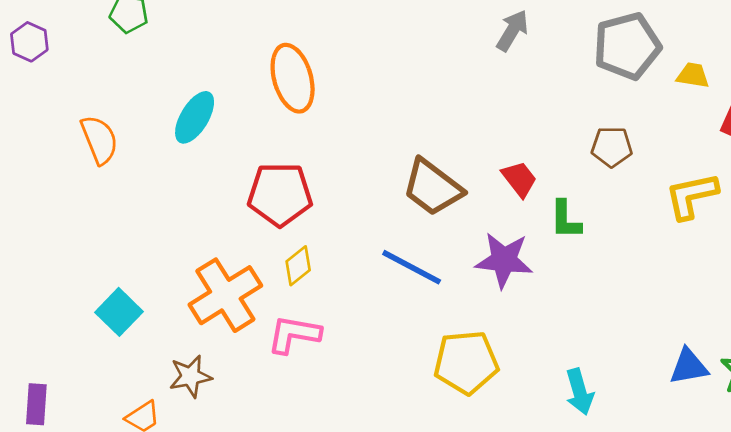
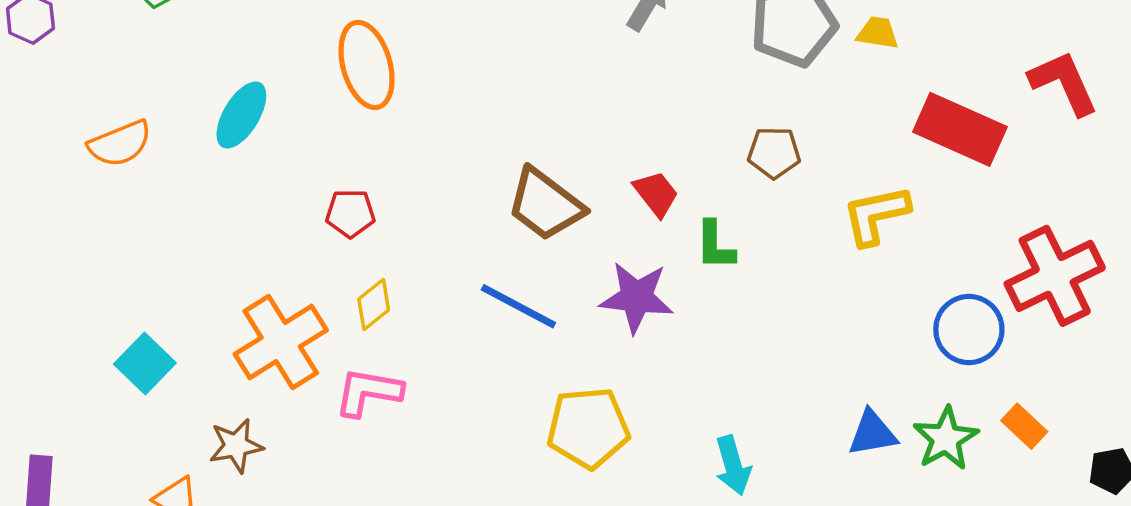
yellow trapezoid: (693, 75) -> (878, 33), moved
orange semicircle: (99, 140) -> (120, 144), turned 90
red pentagon: (280, 194) -> (350, 213), size x0.6

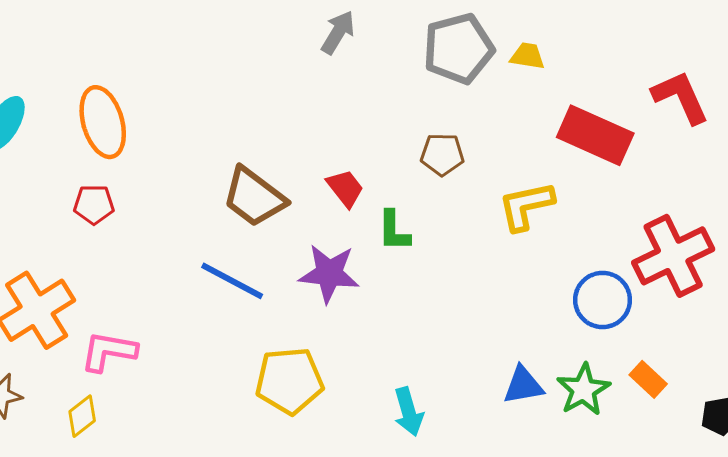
orange ellipse: (367, 65) -> (103, 122), moved
yellow diamond: (374, 304) -> (82, 416), moved

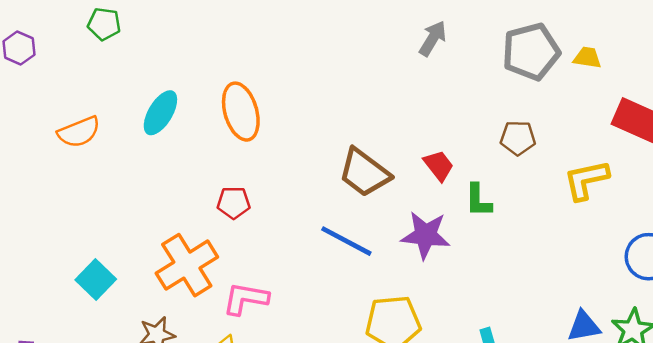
red pentagon: (94, 204) -> (234, 203), moved

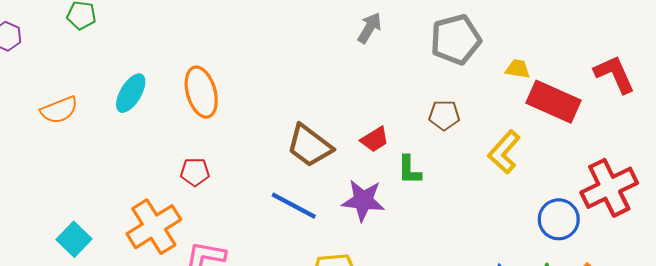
yellow trapezoid: (587, 58) -> (518, 69), moved
red trapezoid: (439, 166) -> (375, 139), turned 96
yellow L-shape: (586, 180) -> (504, 152), turned -36

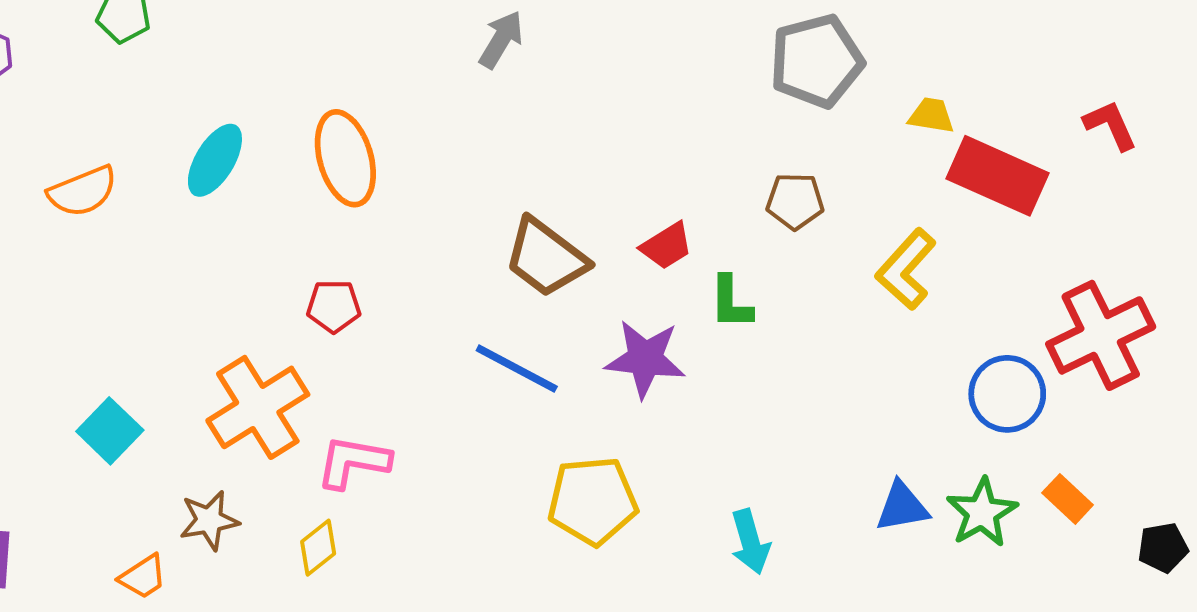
gray arrow: (369, 28) -> (501, 40), moved
red L-shape: (614, 74) -> (1110, 125), size x0.7

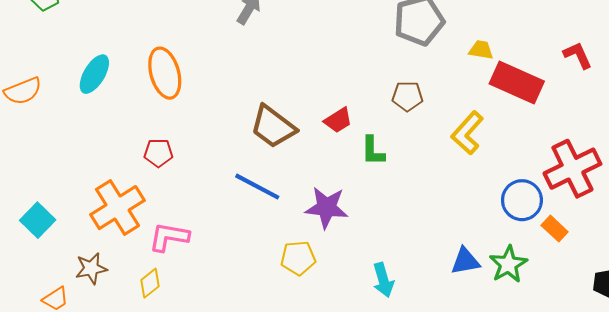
purple star: (645, 359) -> (327, 208), moved
orange rectangle: (1068, 499) -> (555, 229), moved
yellow pentagon: (593, 501) -> (298, 258), size x0.7

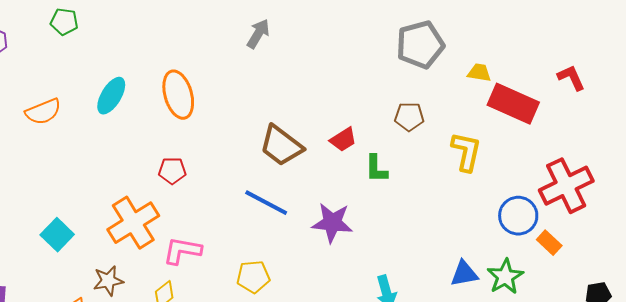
yellow L-shape: (467, 133) -> (466, 152), turned 150
yellow pentagon: (298, 258) -> (253, 277), moved

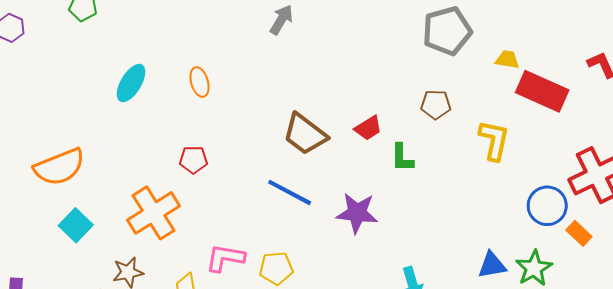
orange ellipse: (178, 95) -> (200, 82), size x0.6
orange semicircle: (43, 112) -> (59, 167), moved, size x1.4
pink L-shape: (182, 251) -> (225, 258), moved

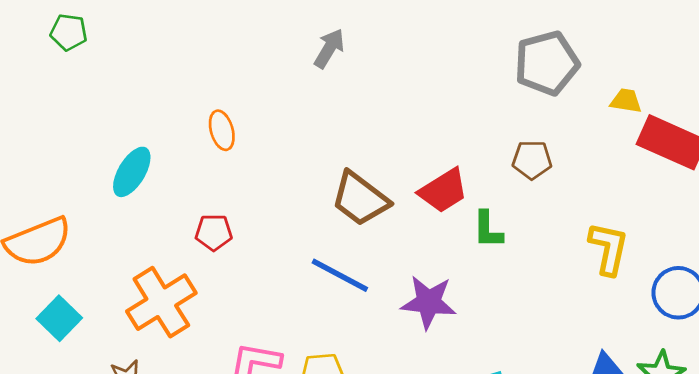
cyan ellipse: (131, 83) -> (132, 172), moved
red trapezoid: (368, 128) -> (443, 191), size x1.4
yellow L-shape: (494, 140) -> (609, 248), moved

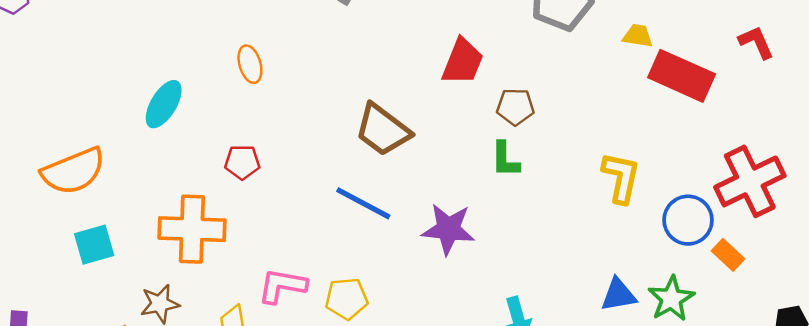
brown pentagon: (532, 160) -> (515, 107), moved
red trapezoid: (443, 191) -> (463, 62), moved, turned -36
orange cross: (161, 302) -> (192, 229), turned 34
cyan square: (59, 318) -> (94, 245), turned 30

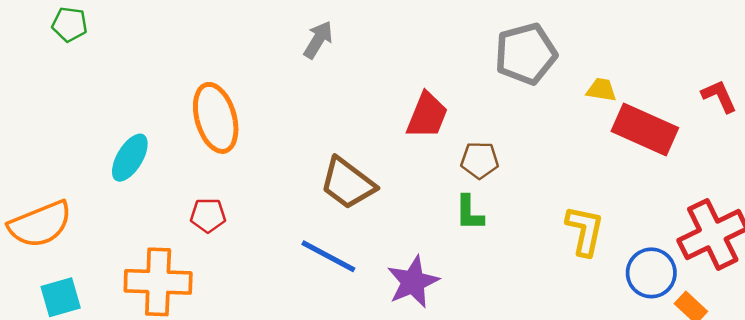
orange ellipse: (250, 64) -> (216, 118), size x1.8
purple star: (448, 229) -> (413, 282), turned -30

